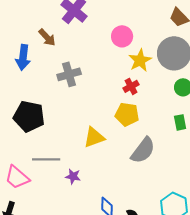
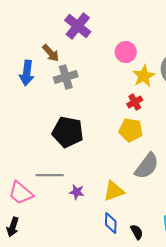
gray cross: (69, 74) -> (66, 77), moved
black pentagon: (29, 116) -> (68, 132), moved
yellow triangle: (94, 137) -> (114, 191), moved

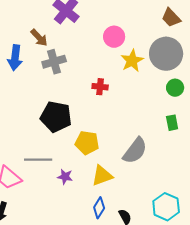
red cross: (135, 102) -> (100, 87), moved, turned 35
yellow pentagon: (131, 130) -> (87, 143), moved
blue diamond: (111, 223) -> (99, 208), turned 30

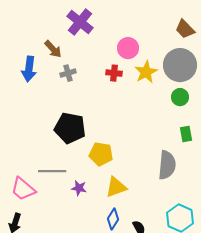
gray cross: (54, 62) -> (68, 73), size x0.7
red cross: (100, 87) -> (114, 73), moved
green circle: (175, 88) -> (180, 97), moved
gray semicircle: (135, 151) -> (167, 165), moved, turned -32

